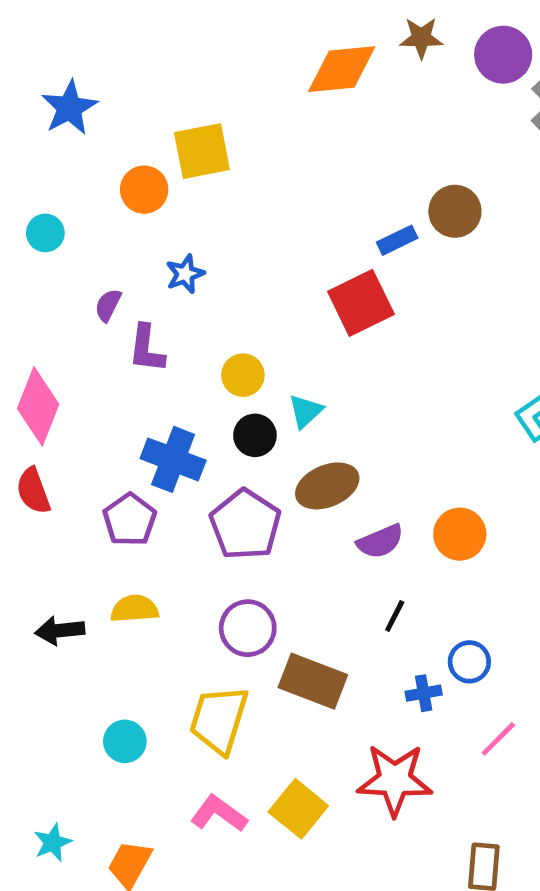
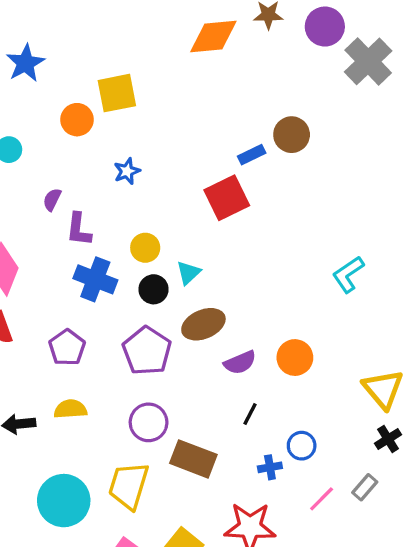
blue star: (185, 274) -> (127, 171), moved
blue cross: (173, 459) -> (95, 279), moved
cyan circle: (125, 741) -> (64, 501), size x1.8

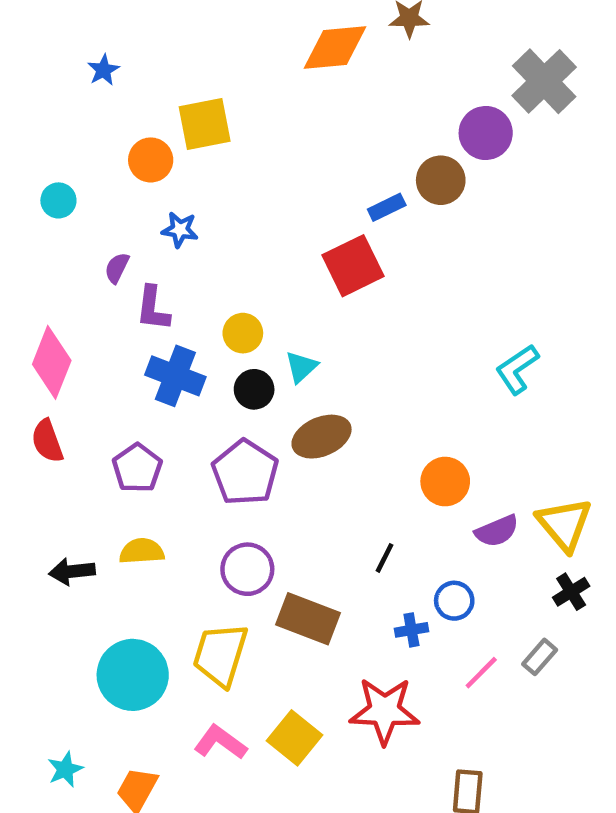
purple circle: (325, 27) -> (486, 133), moved
blue star: (25, 63) -> (103, 70), moved, size x0.6
blue star: (127, 171) -> (180, 230), moved, turned 30
purple semicircle: (240, 363) -> (497, 531), moved

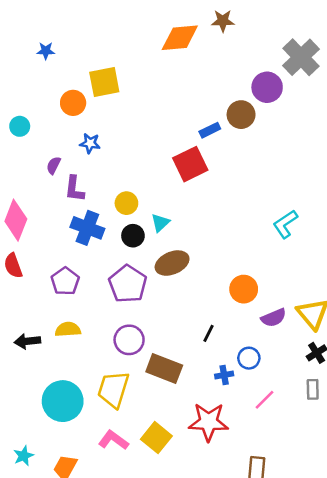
blue star: (103, 70) -> (46, 51), turned 30
gray rectangle: (540, 657) -> (313, 389), moved, turned -42

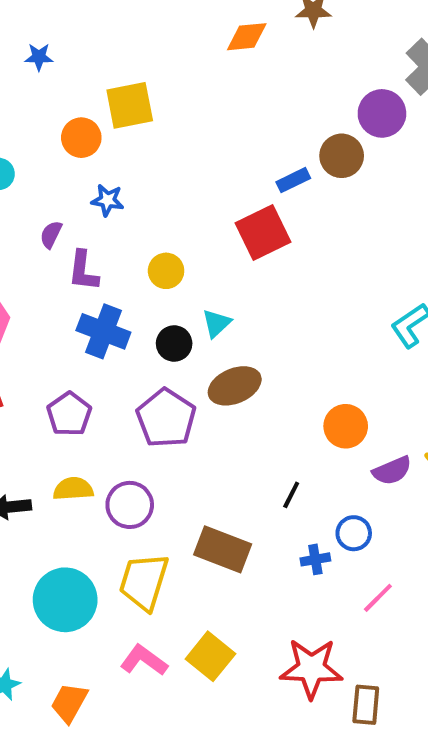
orange diamond: (180, 38) -> (247, 37), size x0.7
yellow circle: (126, 203) -> (166, 271), moved
purple circle: (129, 340) -> (130, 505), moved
red star: (208, 422) -> (311, 668), moved

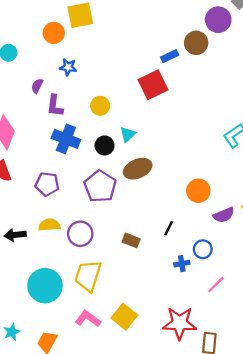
purple pentagon: (69, 414) -> (47, 184), turned -30
brown rectangle: (223, 549) -> (131, 240), moved, size x0.6

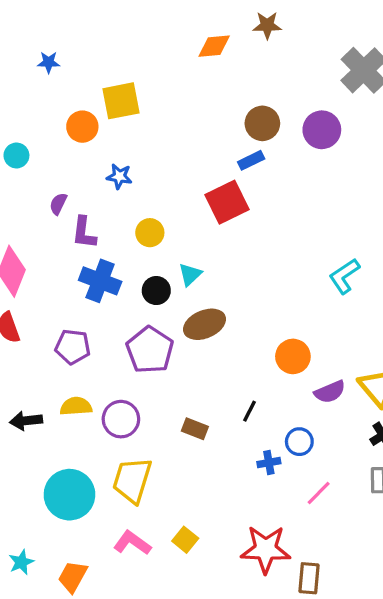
purple circle: (218, 20) -> (322, 130), moved
brown circle: (196, 43) -> (262, 123), moved
blue star: (68, 67) -> (119, 176), moved
yellow square: (124, 317) -> (185, 540), size x0.7

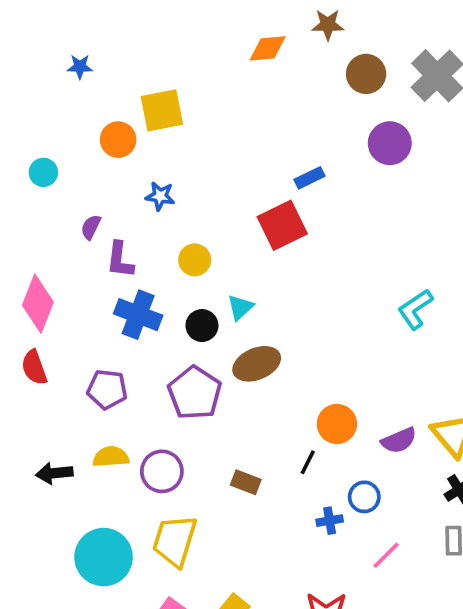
brown circle: (262, 123) -> (366, 74), moved
orange circle: (293, 356) -> (337, 424), moved

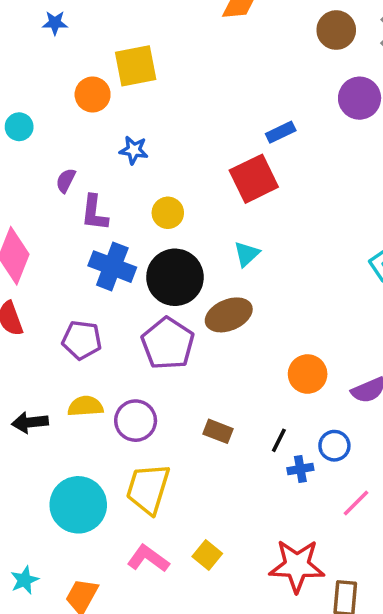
cyan triangle: (240, 307) -> (247, 254), moved
black circle: (202, 326) -> (175, 277), size x1.8
black line: (308, 462) -> (279, 440), moved

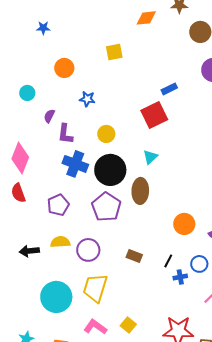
yellow square: (136, 66) -> (114, 52), moved, size x0.7
cyan circle: (19, 127) -> (27, 93), moved
brown ellipse: (229, 315) -> (140, 191), turned -65
purple pentagon: (82, 340) -> (58, 205), turned -30

